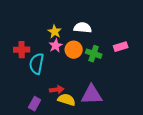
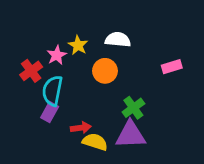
pink star: (56, 46) -> (57, 55), moved
red cross: (22, 50) -> (31, 71), turned -35
green cross: (94, 54) -> (133, 108), moved, turned 35
purple rectangle: (35, 104) -> (50, 112), moved

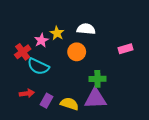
cyan semicircle: (52, 91) -> (38, 66), turned -75
green cross: (133, 108) -> (97, 79), turned 35
purple rectangle: (50, 112) -> (47, 101), moved
red arrow: (81, 128) -> (27, 93), moved

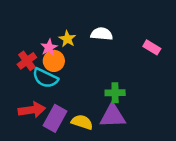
pink rectangle: (126, 49) -> (152, 47), moved, turned 48
orange circle: (77, 52) -> (54, 61), moved
red arrow: (27, 93) -> (32, 110), size x1.5
purple rectangle: (47, 101) -> (55, 118), size x1.5

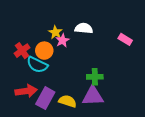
pink star: (49, 47) -> (62, 40), moved

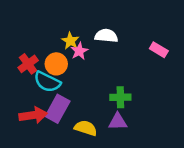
purple triangle: (93, 96) -> (118, 122), size x0.7
purple rectangle: (45, 98) -> (58, 109), moved

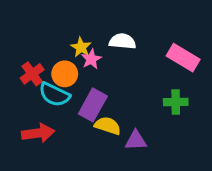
pink rectangle: (159, 50) -> (183, 58), size x1.5
green cross: (120, 97) -> (176, 102), moved
purple rectangle: (58, 109) -> (93, 105), moved
yellow semicircle: (86, 128) -> (108, 126), moved

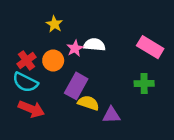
white semicircle: (122, 41) -> (94, 45), moved
yellow star: (81, 47) -> (54, 24), moved
cyan semicircle: (54, 95) -> (25, 82), moved
red arrow: (38, 133) -> (31, 109), turned 30

